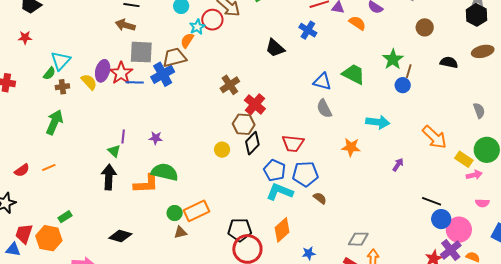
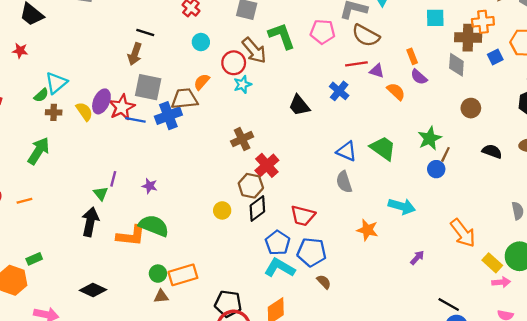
brown arrow: (125, 25) -> (135, 54), turned -96
cyan star: (197, 27) -> (243, 84), moved

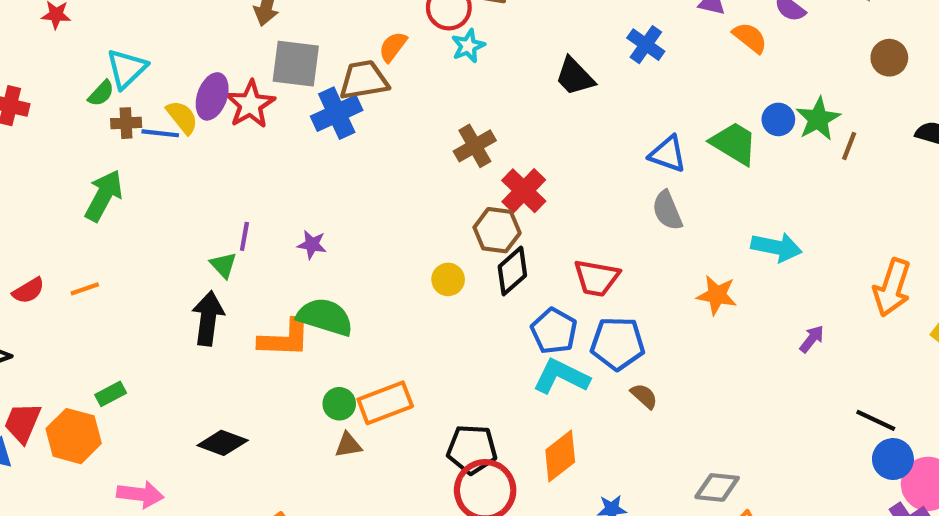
blue line: (135, 120) -> (160, 133), moved
blue circle: (436, 169) -> (778, 119), moved
orange arrow: (463, 233) -> (892, 288), turned 60

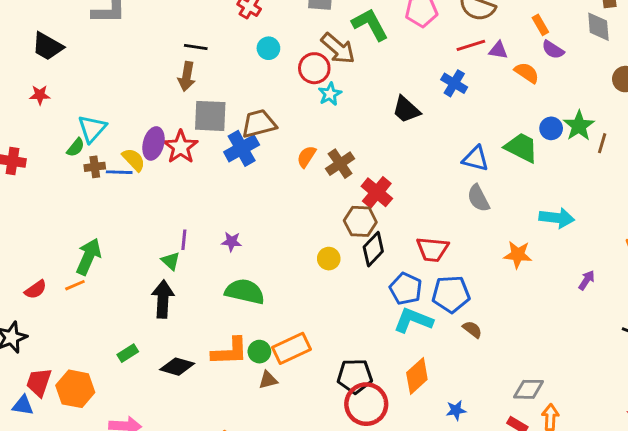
orange semicircle: (393, 47) -> (306, 157), moved
green arrow: (104, 196) -> (89, 257), moved
orange L-shape: (285, 338) -> (230, 351), moved
green rectangle: (111, 394) -> (128, 353), moved
black diamond: (223, 443) -> (177, 367), moved

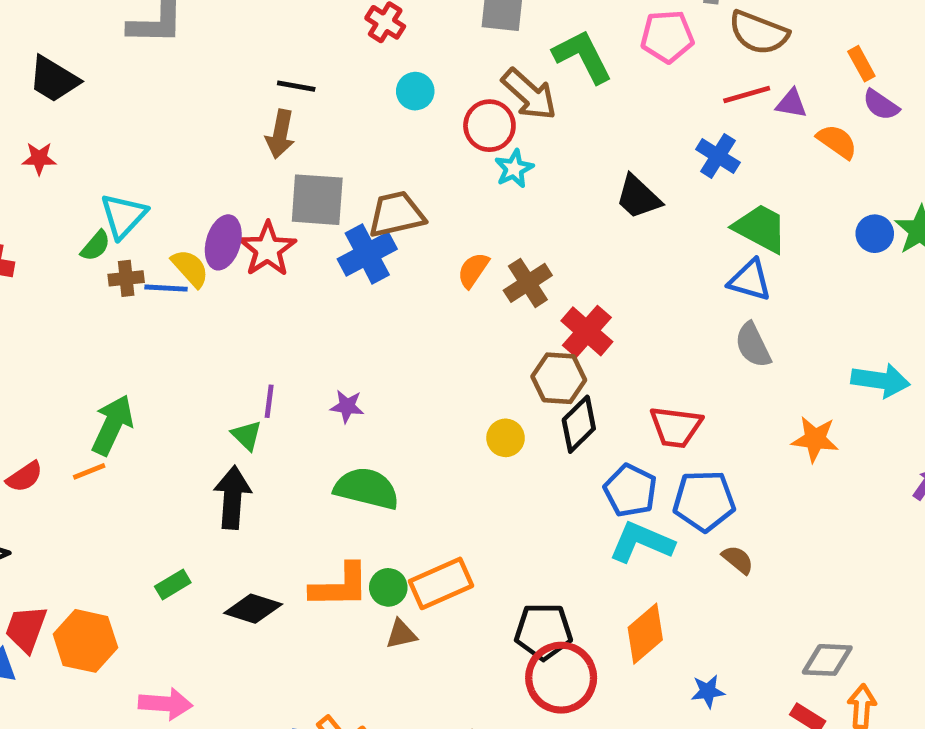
green trapezoid: (521, 148) -> (760, 228), moved

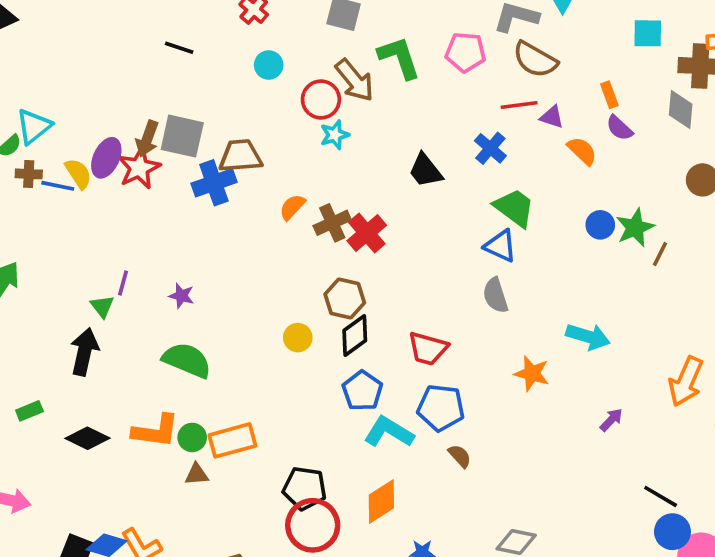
brown arrow: (280, 134) -> (147, 139), moved
red cross: (587, 331) -> (367, 233), moved
blue pentagon: (630, 490) -> (362, 391), moved

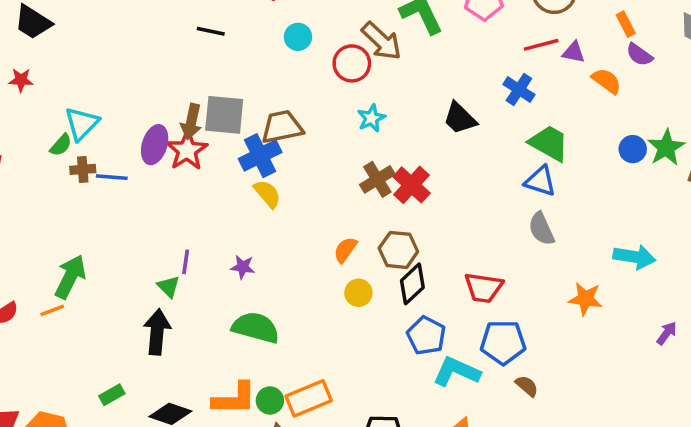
cyan star: (335, 135) -> (371, 118), moved
yellow semicircle: (78, 174) -> (267, 194), moved
orange semicircle: (292, 207) -> (345, 250), moved

